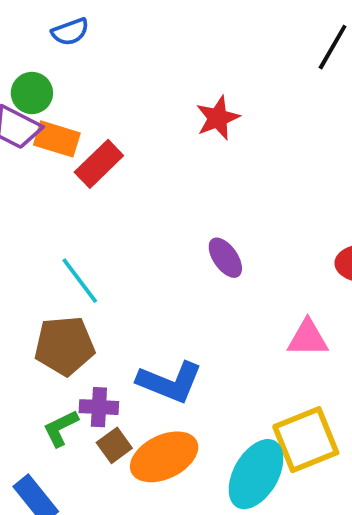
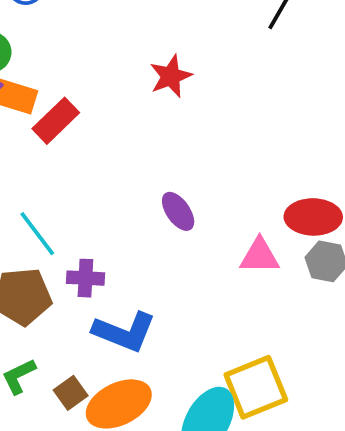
pink triangle: (308, 338) -> (260, 256), moved
purple cross: (99, 407) -> (85, 278), moved

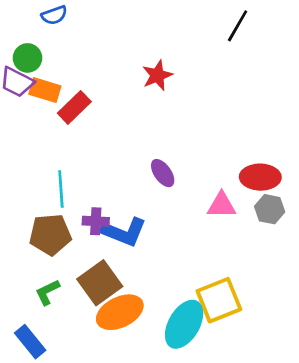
cyan line: (37, 234) -> (61, 189), turned 33
blue L-shape: (124, 332) -> (124, 232), moved
brown square: (71, 393) -> (100, 283), moved, size x1.8

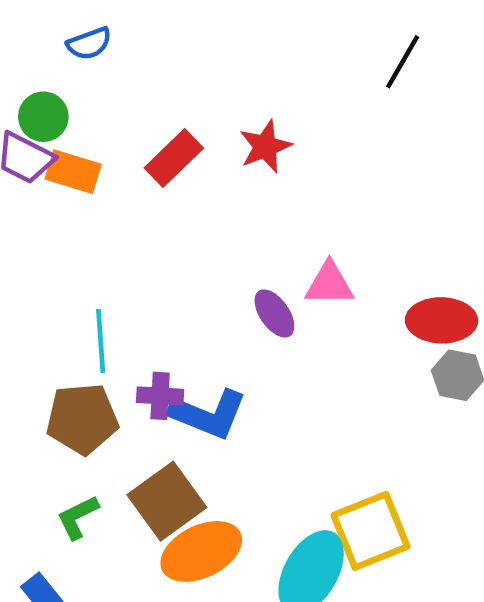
red rectangle: (74, 107) -> (174, 158), moved
pink triangle: (222, 205) -> (329, 284), moved

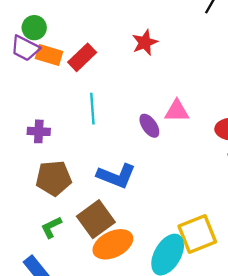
red rectangle: (174, 158) -> (82, 57), moved
cyan line: (101, 341) -> (92, 109), moved
purple cross: (160, 396) -> (39, 131), moved

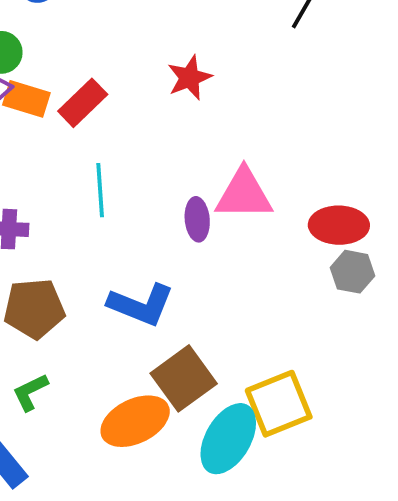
pink triangle: (177, 111) -> (244, 194), size x1.4
purple ellipse: (149, 126) -> (197, 219), turned 30
brown square: (96, 219) -> (184, 378), moved

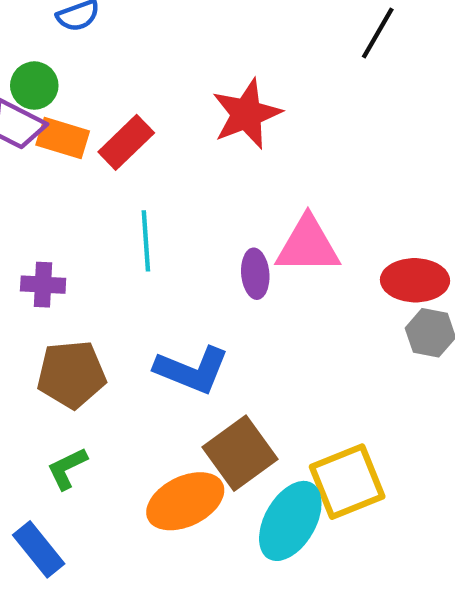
red star: (189, 78) -> (247, 114), size x1.4

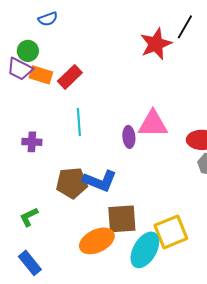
red star: (247, 114) -> (156, 44), moved
brown pentagon: (71, 374) -> (72, 183), moved
brown square: (240, 453) -> (122, 219), turned 32
green L-shape: (67, 468) -> (29, 217), moved

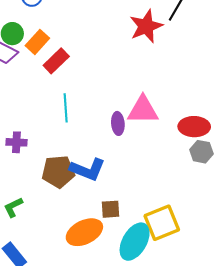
orange rectangle: (41, 75) -> (37, 42), moved, turned -65
purple cross: (32, 142) -> (16, 142), moved
brown square: (122, 219) -> (111, 209), size x0.6

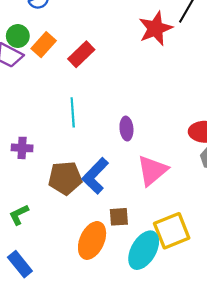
red rectangle: (56, 61) -> (81, 54), moved
pink triangle: (143, 110) -> (152, 171), moved, turned -40
blue L-shape: (88, 169) -> (95, 176), turned 112
orange ellipse: (84, 232) -> (92, 240), turned -40

